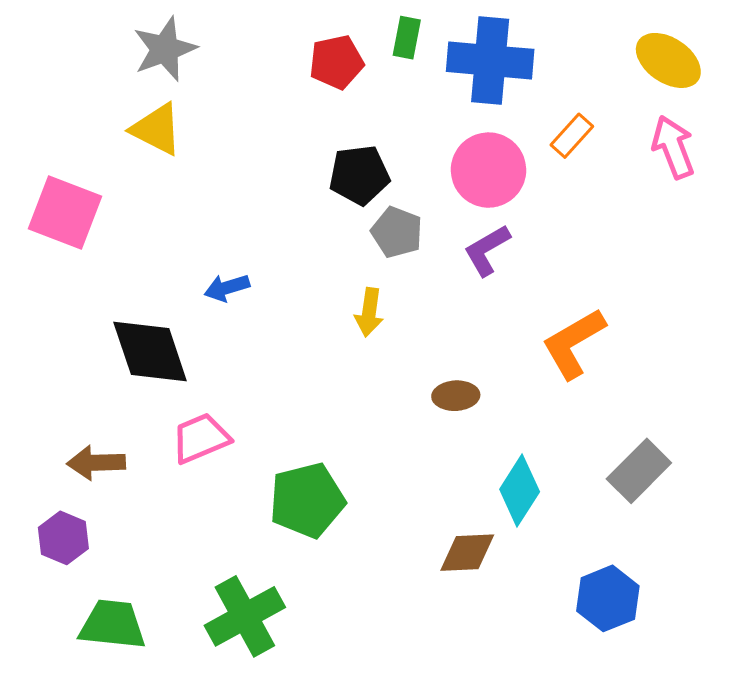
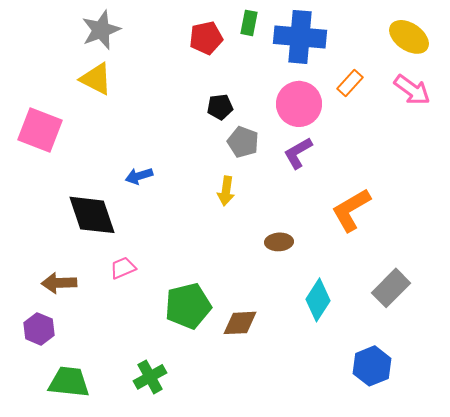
pink arrow: (673, 147) -> (412, 90), turned 147
black pentagon: (359, 175) -> (220, 107), size x0.7
pink trapezoid: (201, 438) -> (123, 268), size x0.7
brown diamond: (467, 553) -> (240, 323), moved
green cross: (245, 616) -> (150, 377), size x0.7

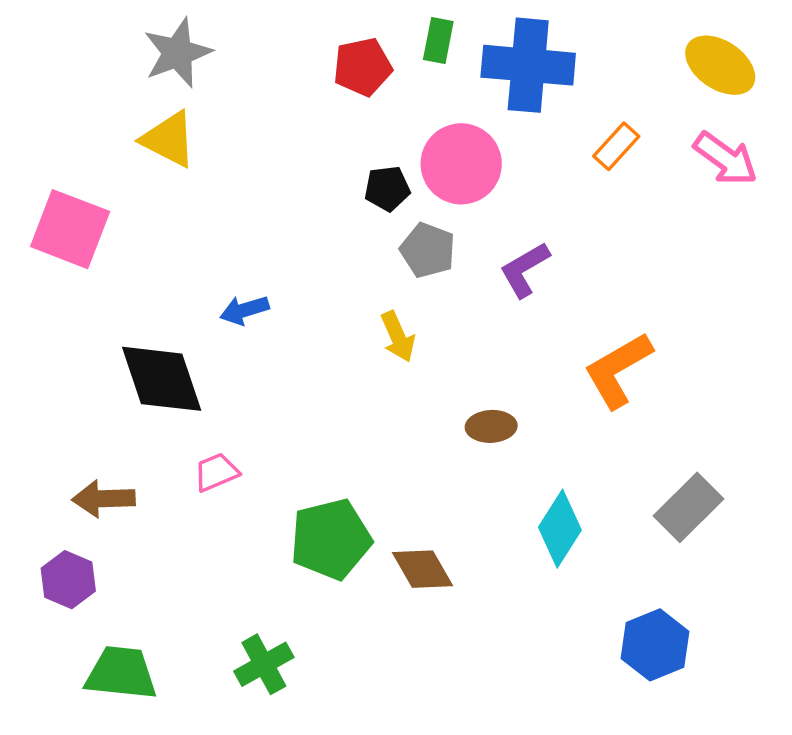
pink circle: (299, 104) -> (461, 164), moved
yellow arrow: (226, 191) -> (398, 337), turned -32
brown diamond: (240, 323) -> (422, 569), turned 63

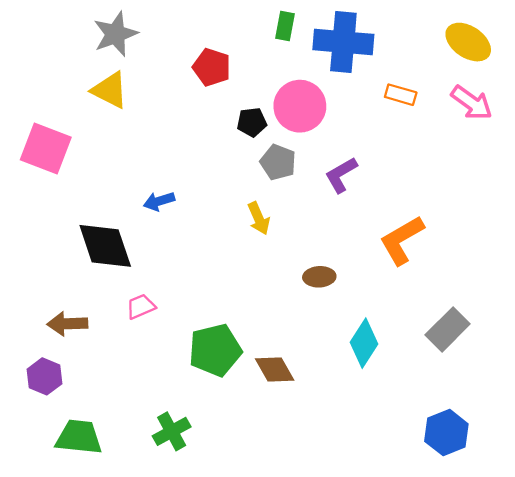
red pentagon: (363, 67) -> (212, 67), moved, turned 30
orange rectangle: (616, 146) -> (401, 95), turned 64
blue hexagon: (655, 645) -> (446, 433), moved

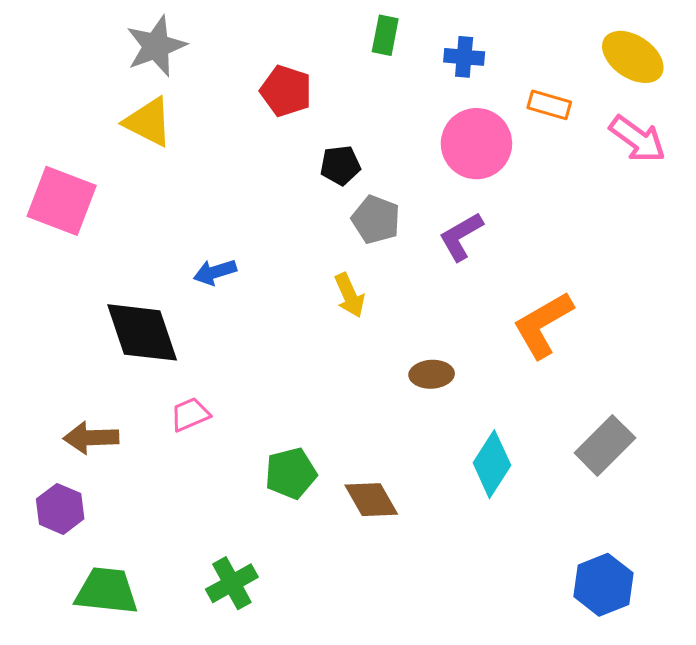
blue cross: (343, 42) -> (464, 57), size x0.5
orange rectangle: (401, 95) -> (549, 105), moved
pink circle: (300, 106) -> (476, 144), moved
green pentagon: (215, 350) -> (291, 473), size x0.7

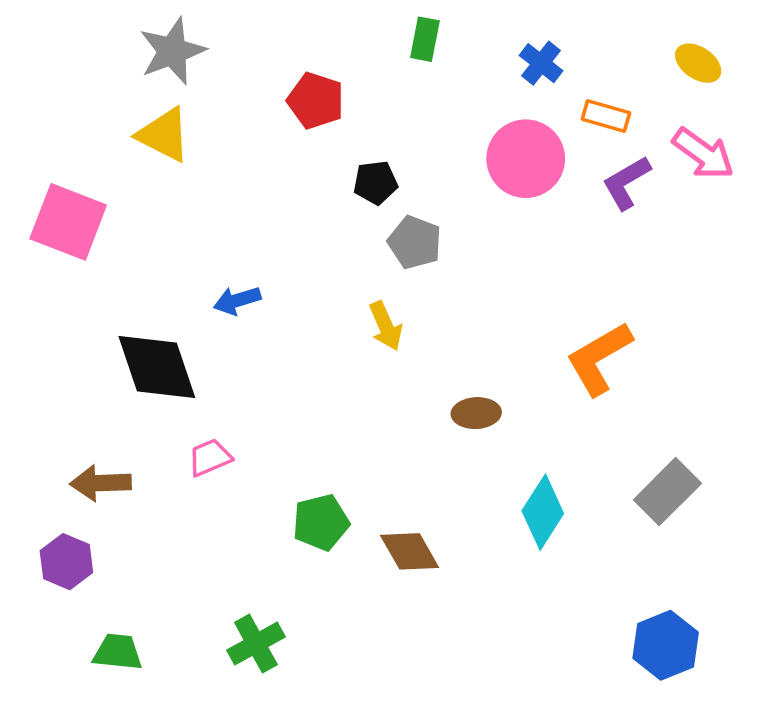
blue cross: (464, 57) -> (541, 63), moved, turned 33
yellow ellipse: (633, 57) -> (698, 63), size x0.7
purple L-shape: (461, 236) -> (626, 183), moved
green trapezoid: (107, 591) -> (118, 652), size x0.7

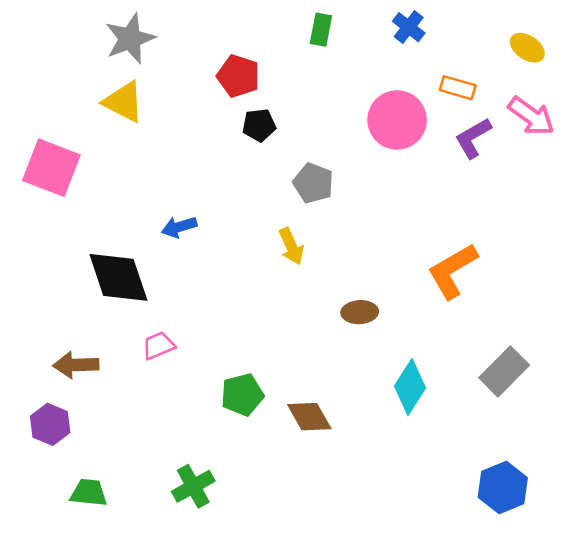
blue cross: (541, 63) -> (409, 27), moved
black pentagon: (375, 183) -> (259, 125), moved

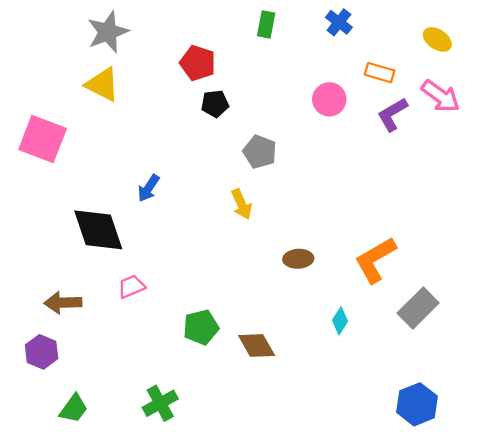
pink circle: (397, 120) -> (329, 99), size x0.7
blue arrow: (179, 227) -> (148, 188), turned -40
orange L-shape: (453, 271) -> (375, 260), moved
cyan diamond: (410, 387) -> (340, 321), size x0.6
green trapezoid: (89, 493) -> (74, 409), turned 120

